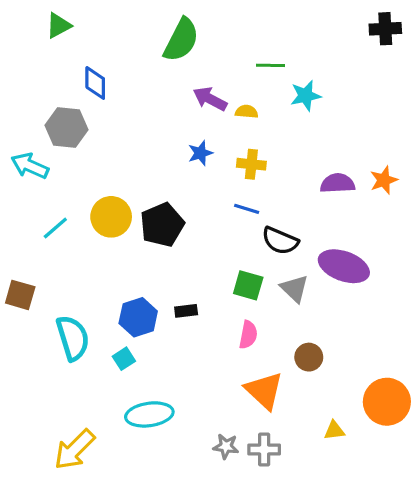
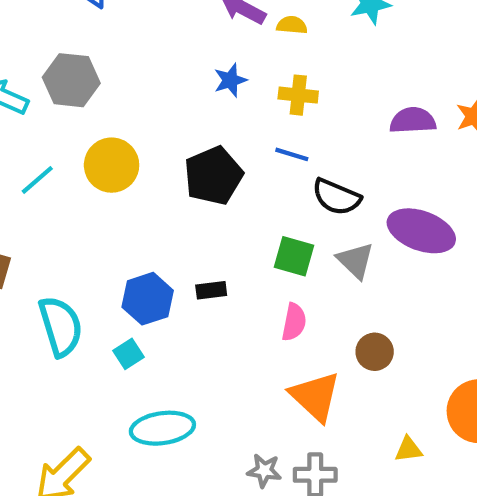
gray hexagon: (66, 128) -> (71, 80), moved
black pentagon: (162, 225) -> (213, 176), moved

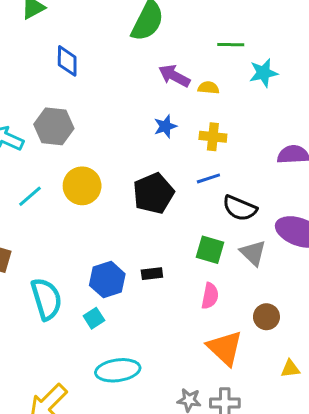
blue line: (292, 154) -> (208, 178), turned -35
yellow triangle: (409, 449) -> (290, 369), moved

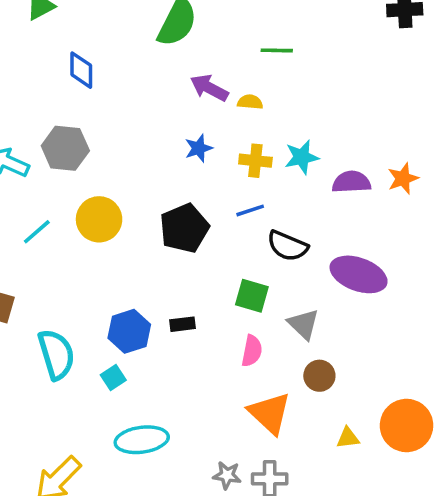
cyan star: (263, 73) -> (302, 157), moved
gray triangle: (253, 253) -> (303, 324), moved

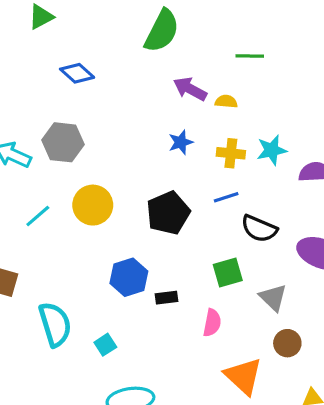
blue diamond: (81, 70) -> (77, 73), turned -48
green square: (252, 296) -> (228, 273), turned -32
blue hexagon: (129, 331) -> (129, 277), moved
pink semicircle: (252, 351) -> (212, 323), moved

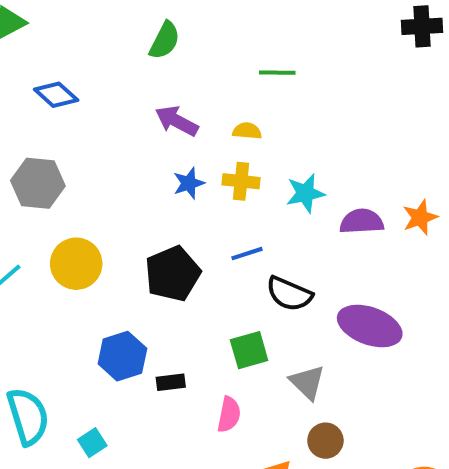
green semicircle: (162, 31) -> (165, 40), size x0.7
purple arrow: (190, 89) -> (177, 121), moved
yellow cross: (231, 153) -> (241, 181), moved

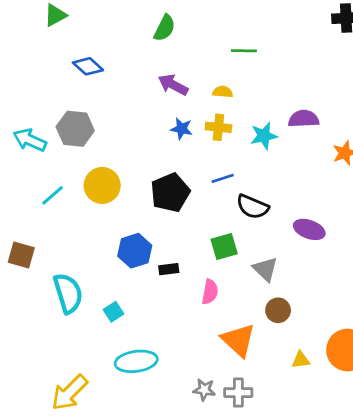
blue star: (189, 183) -> (182, 129), turned 30
purple semicircle: (362, 221) -> (304, 119), moved
purple ellipse: (370, 326) -> (309, 229), size x0.7

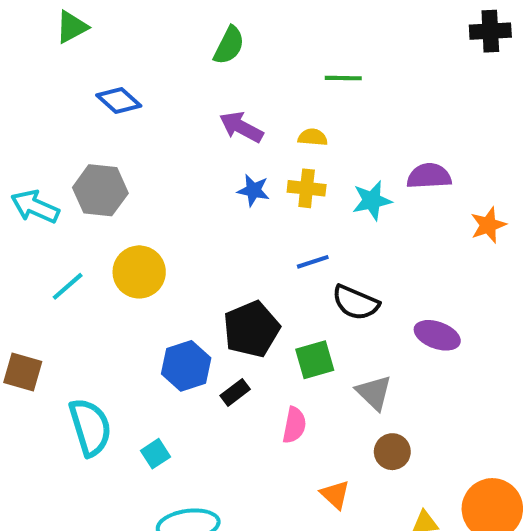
black pentagon: (170, 193) -> (251, 329), moved
black rectangle: (169, 269) -> (235, 392), turned -30
orange triangle: (238, 340) -> (335, 495), size x0.6

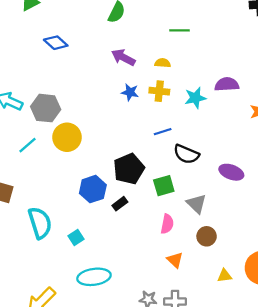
gray hexagon: (100, 190) -> (46, 108), moved
pink semicircle: (294, 425) -> (167, 224), moved

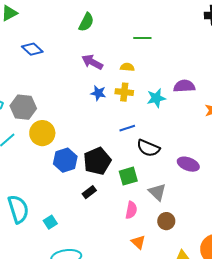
blue hexagon: (93, 189) -> (65, 160), moved

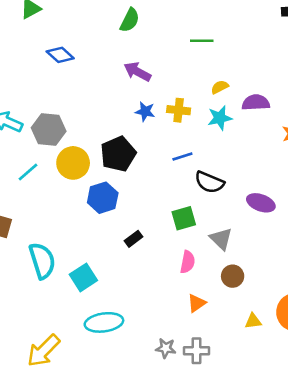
yellow semicircle: (127, 67) -> (220, 87), moved, turned -32
black pentagon: (97, 161) -> (118, 154), moved
cyan square: (50, 222) -> (83, 277), size x1.5
orange triangle: (138, 242) -> (197, 303), turned 42

